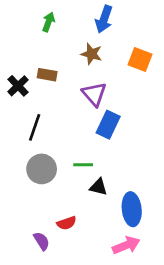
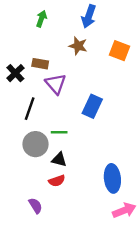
purple triangle: (94, 94) -> (56, 84), moved
green line: (83, 165) -> (59, 132), moved
black triangle: (98, 187) -> (59, 159), moved
red semicircle: (67, 223) -> (57, 181), moved
pink arrow: (126, 245) -> (124, 210), moved

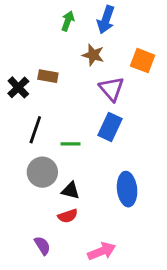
green arrow: (41, 19) -> (68, 21), moved
purple triangle: (56, 84) -> (112, 89), moved
green line: (59, 132) -> (71, 144), moved
blue ellipse: (112, 178) -> (127, 189), moved
pink arrow: (124, 210) -> (102, 251), moved

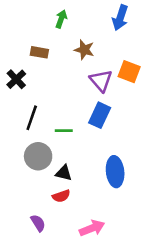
blue arrow: (106, 20) -> (120, 18), moved
orange square: (143, 61) -> (129, 72), moved
brown rectangle: (48, 76) -> (39, 52), moved

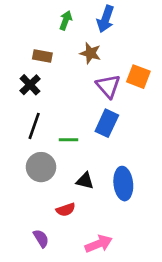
blue arrow: (120, 18) -> (105, 19), moved
black cross: (16, 79) -> (30, 85), moved
black triangle: (64, 173) -> (85, 181), moved

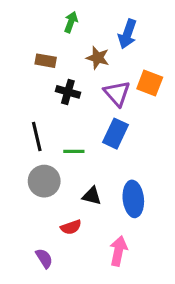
blue arrow: (105, 19) -> (127, 34), moved
black cross: (30, 85) -> (68, 92), moved, turned -30
black line: (34, 126) -> (37, 137), turned -32
pink arrow: (99, 244) -> (118, 251), moved, turned -56

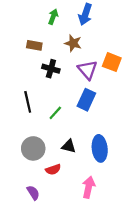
blue arrow: (127, 34) -> (85, 14), moved
green line: (74, 151) -> (55, 113), turned -48
gray circle: (44, 181) -> (33, 148), moved

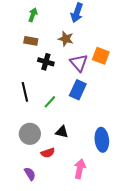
green arrow: (53, 17) -> (33, 15), moved
blue ellipse: (100, 148) -> (102, 140), moved

